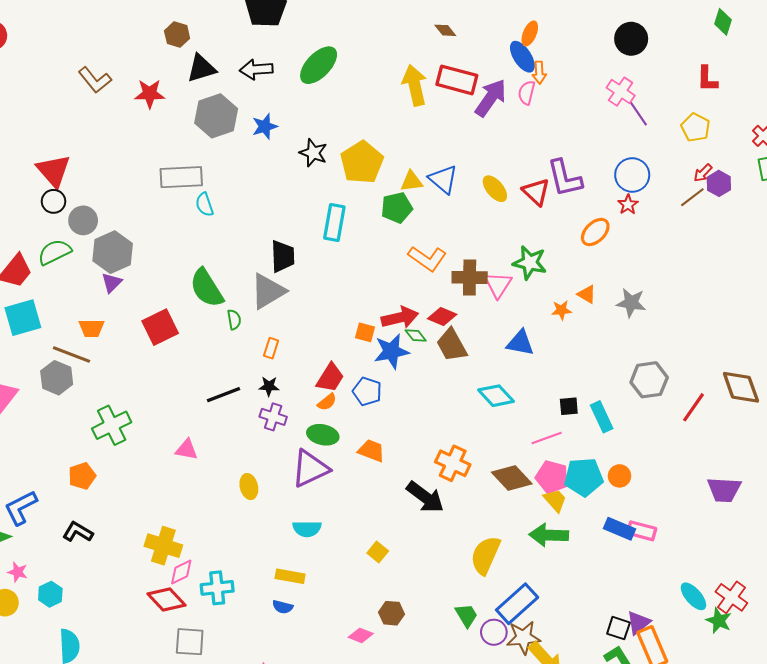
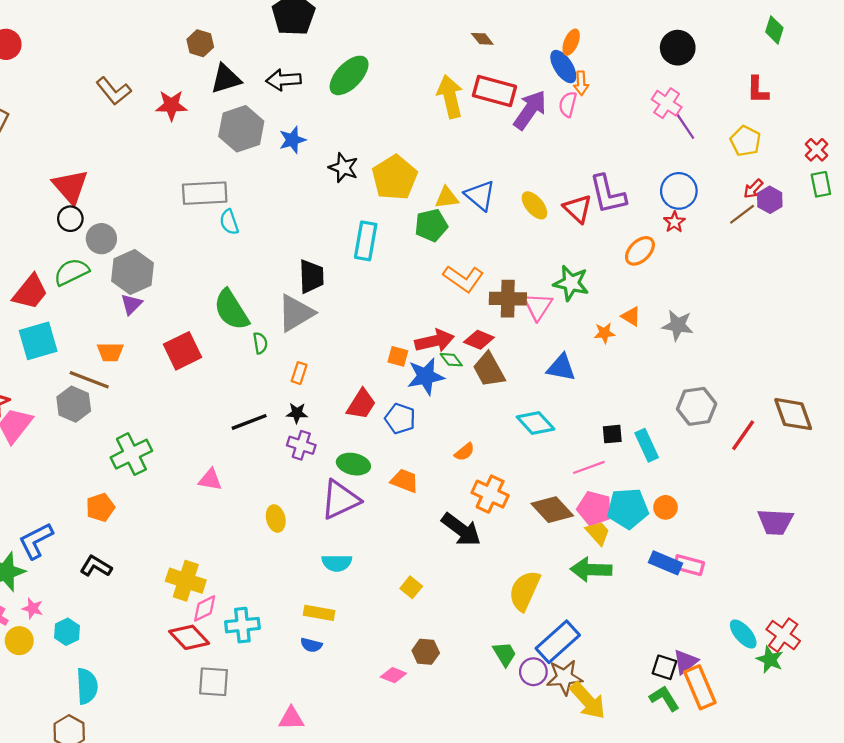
orange semicircle: (327, 402) -> (465, 452), moved

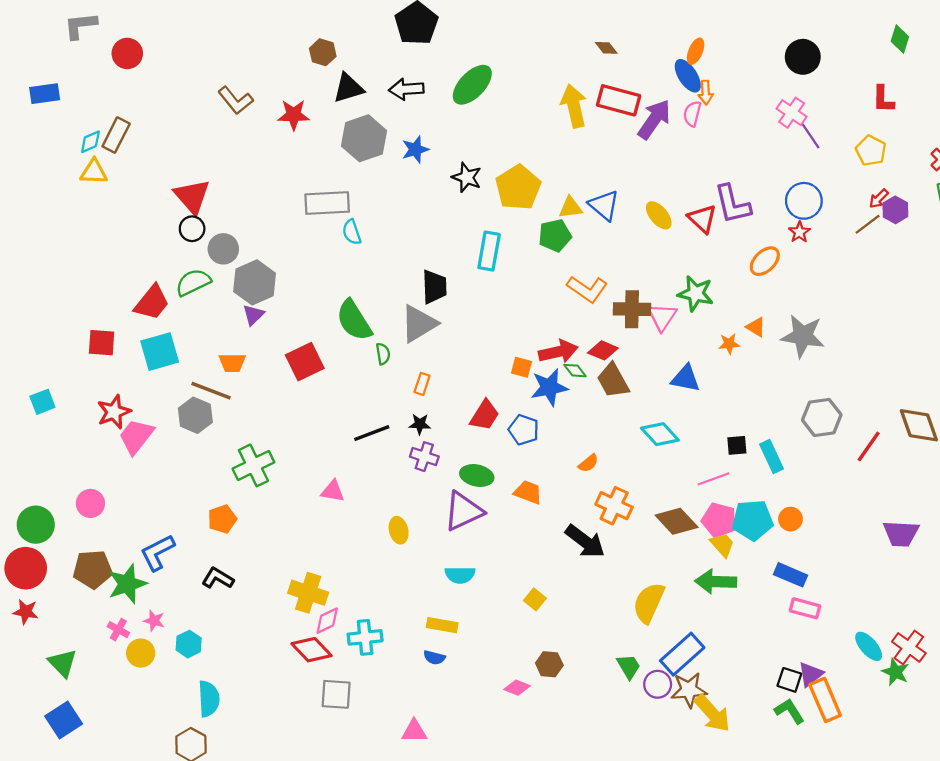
gray star: (678, 325) -> (803, 336), size x1.4
pink rectangle: (689, 565) -> (805, 608), moved

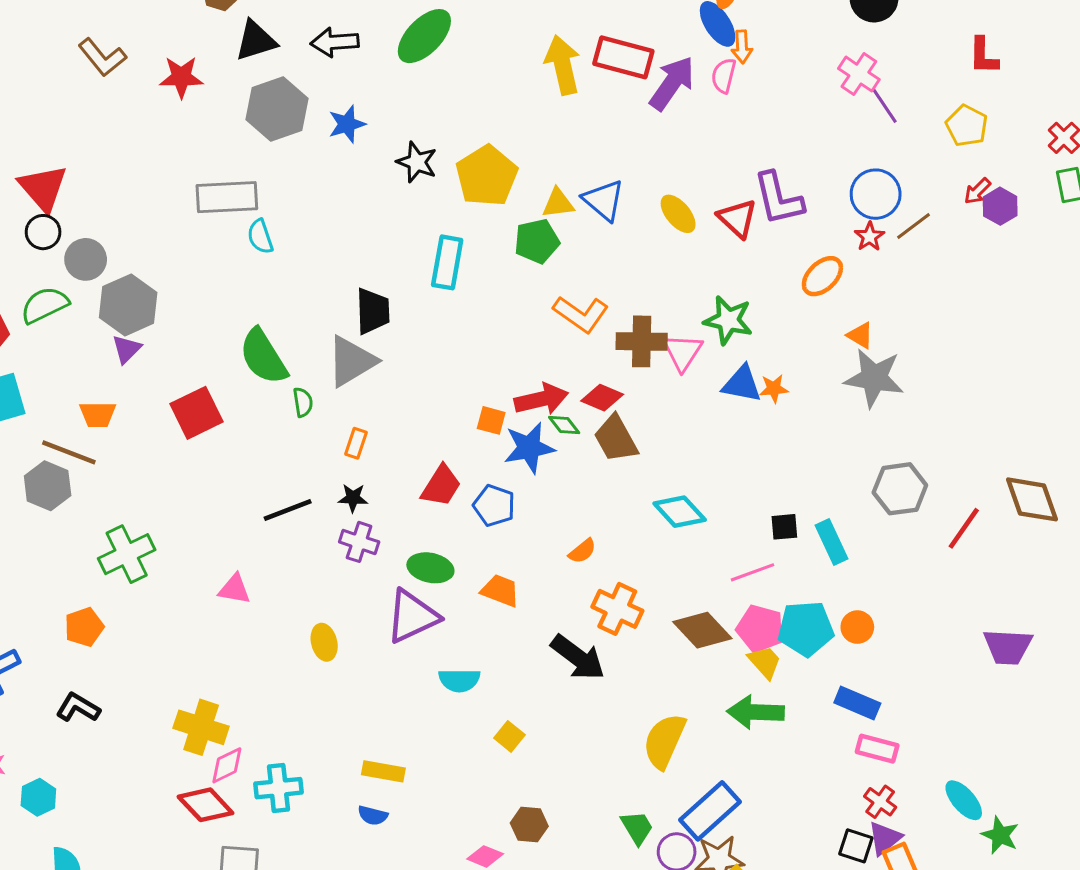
brown line: (868, 224) -> (914, 226), moved
orange triangle: (756, 327) -> (860, 335), moved
blue triangle: (686, 378) -> (742, 384), moved
cyan semicircle: (460, 575) -> (459, 680), moved
red cross: (909, 647) -> (880, 802), moved, size x0.7

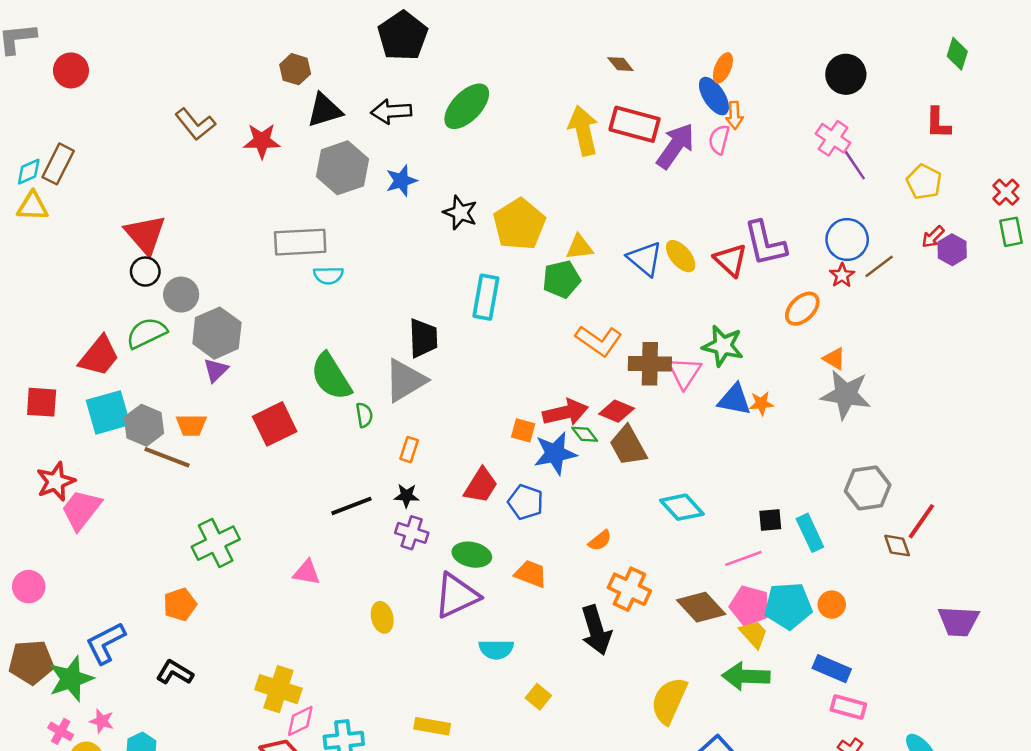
blue triangle: (604, 200) -> (645, 259), moved
cyan semicircle: (260, 237) -> (328, 275), turned -72
gray hexagon: (48, 486) -> (144, 425), moved
brown diamond: (1032, 499) -> (897, 546), moved, size x0.6
black arrow: (578, 657) -> (596, 630), turned 36

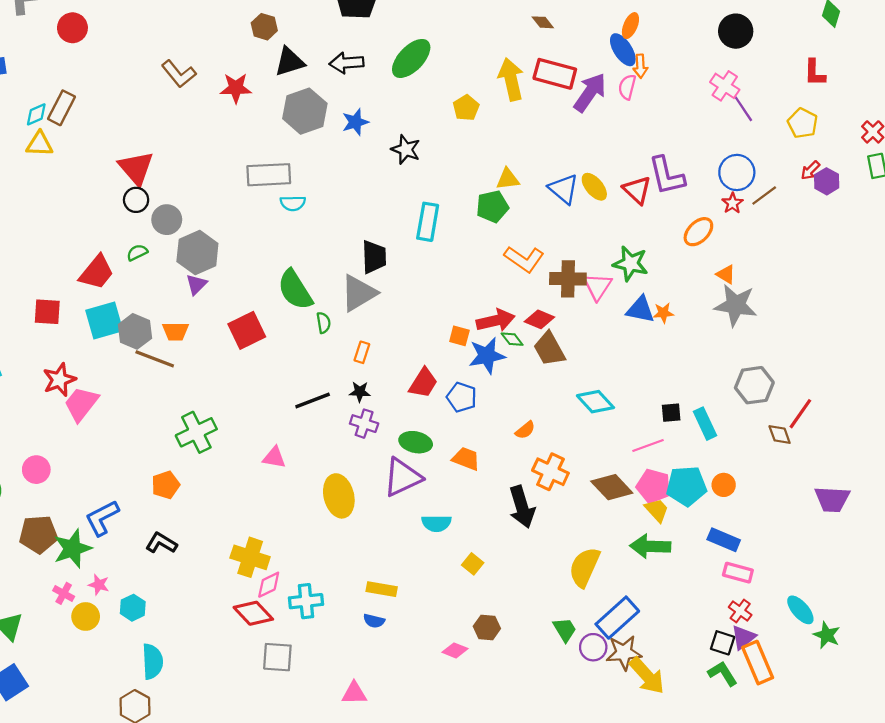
yellow pentagon: (519, 224) -> (466, 108), moved, size x0.6
green semicircle: (147, 333) -> (137, 253), size x0.6
yellow ellipse: (382, 617) -> (339, 496), size x1.6

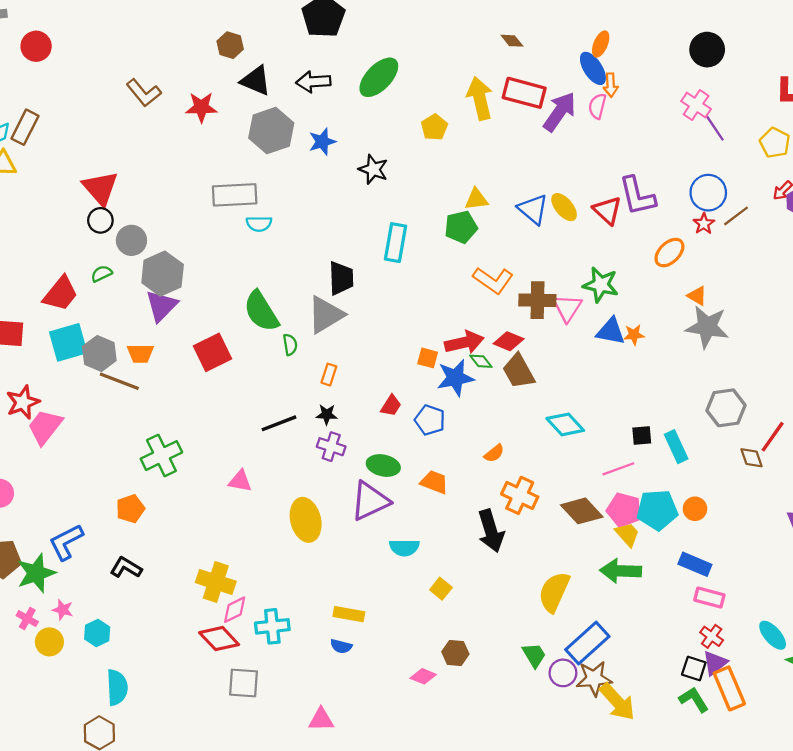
black triangle: (290, 62) -> (256, 81), turned 40
purple triangle: (196, 284) -> (161, 306), size x1.5
red trapezoid: (423, 383) -> (391, 406), size x0.7

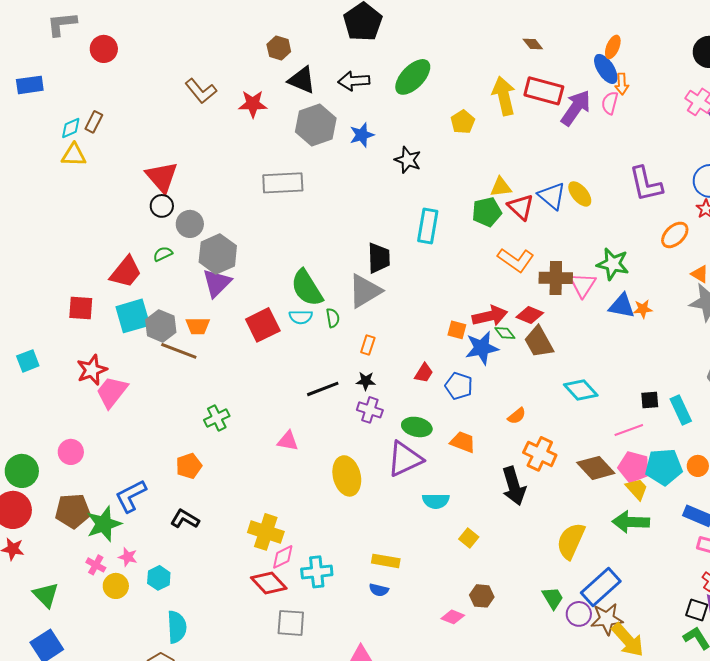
brown rectangle: (25, 127) -> (94, 122), size x0.7
red triangle: (607, 210) -> (521, 207), moved
cyan semicircle: (259, 224) -> (301, 317), moved
green cross: (161, 456) -> (217, 418), size x0.7

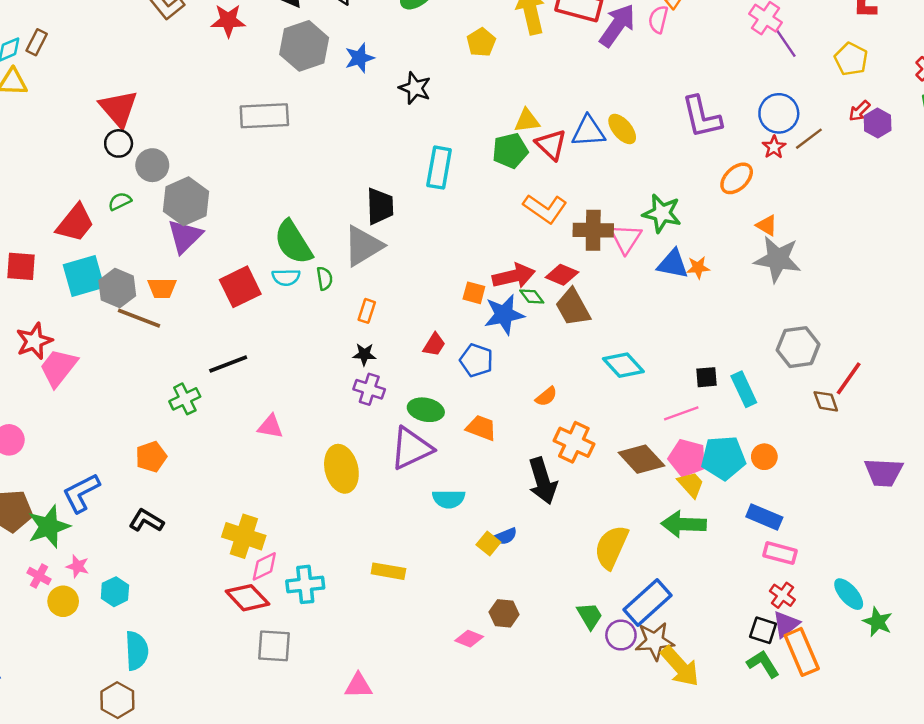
blue triangle: (552, 196) -> (588, 131), turned -44
black line: (323, 389) -> (228, 364), moved
blue semicircle: (379, 590) -> (505, 536), moved, turned -36

